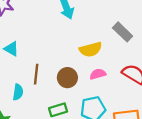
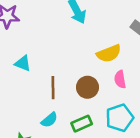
pink semicircle: (98, 74) -> (120, 79), turned -77
cyan semicircle: (18, 92) -> (49, 120), moved, turned 49

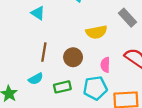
cyan triangle: (23, 63) -> (38, 13), moved
pink semicircle: (120, 79) -> (105, 65), moved

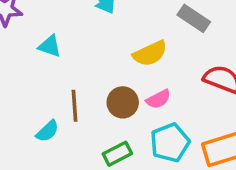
pink semicircle: (105, 65) -> (158, 99), moved, turned -104
cyan semicircle: (36, 79) -> (47, 131), moved

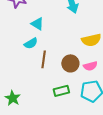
cyan semicircle: (47, 131) -> (31, 43), moved

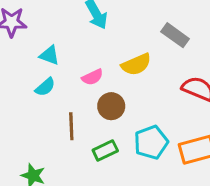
brown line: (44, 59) -> (71, 126), moved
pink semicircle: (90, 66) -> (92, 77), moved

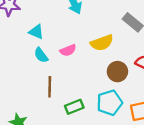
cyan semicircle: (45, 87) -> (41, 55), moved, turned 91
brown circle: (111, 106) -> (117, 72), moved

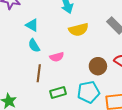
yellow semicircle: (102, 43) -> (79, 30), moved
pink semicircle: (68, 50) -> (57, 57), moved

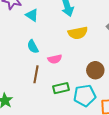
cyan triangle: (32, 25) -> (32, 15), moved
green rectangle: (58, 92) -> (61, 88), moved

